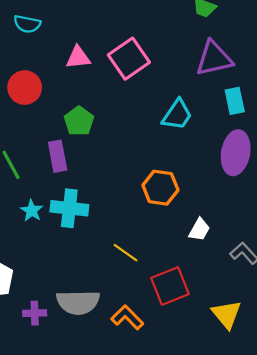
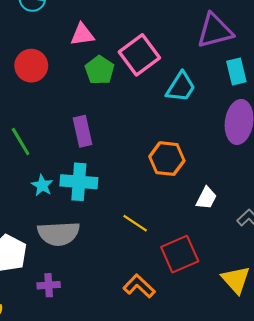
pink square: (129, 59) -> (139, 55), moved
green pentagon: (79, 121) -> (100, 70), moved
purple rectangle: (58, 156) -> (83, 131), moved
gray semicircle: (78, 302) -> (59, 234), moved

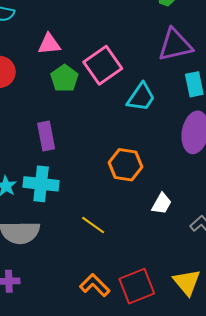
red square: (180, 254) -> (137, 286), moved

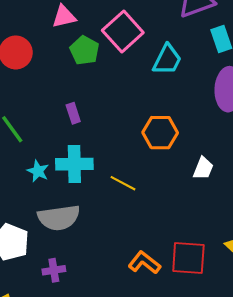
purple rectangle: (46, 136) -> (73, 113), size x0.7
yellow line: (93, 225) -> (123, 183), moved
red square: (137, 286) -> (188, 258), turned 33

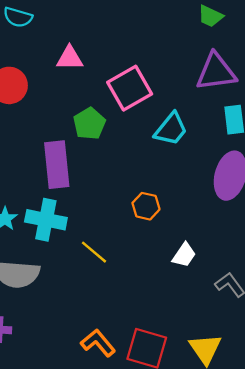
green pentagon: (84, 50) -> (89, 124), moved
purple rectangle: (73, 113) -> (57, 165), size x2.0
orange hexagon: (160, 133) -> (146, 206), size x0.7

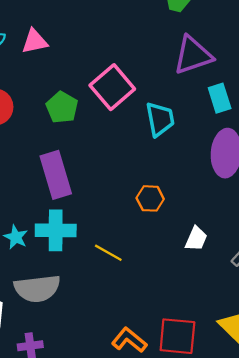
pink triangle: (70, 58) -> (35, 41), moved
green pentagon: (89, 124) -> (62, 107), moved
cyan trapezoid: (171, 129) -> (160, 119), turned -39

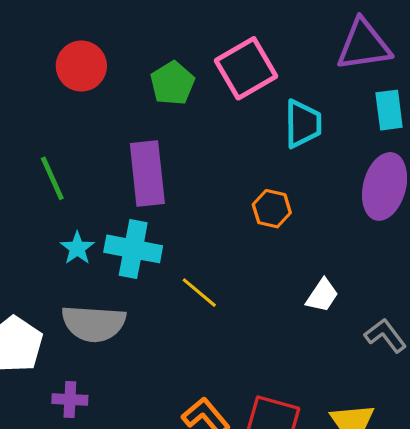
orange hexagon: (150, 198) -> (272, 209), moved

